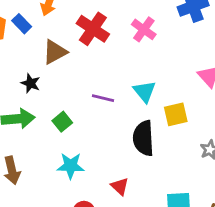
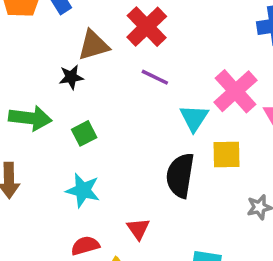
pink cross: (144, 29) -> (235, 91), moved, size x1.4
black star: (31, 83) -> (71, 77), moved, turned 30
purple line: (103, 98) -> (155, 77), moved

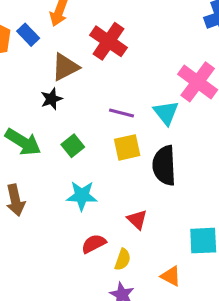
purple line: (155, 77) -> (122, 113), moved
green arrow: (30, 118) -> (23, 142), turned 36
yellow square: (226, 155) -> (127, 147), moved

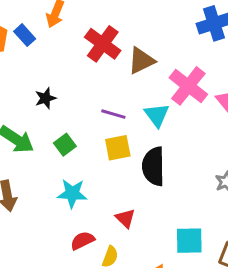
brown triangle: (65, 67) -> (141, 61), moved

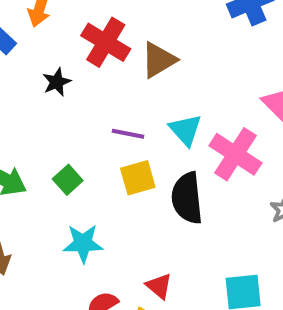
pink cross: (188, 86) -> (235, 154), moved
black star: (45, 98) -> (57, 82), moved
red triangle: (125, 218) -> (159, 286), moved

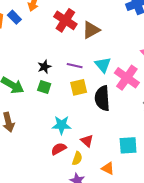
black star: (57, 82) -> (44, 67), moved
green square: (68, 180) -> (44, 87), turned -32
cyan star: (83, 243) -> (62, 125), moved

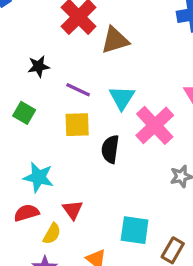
black star: (44, 67) -> (39, 66), moved
black semicircle: (102, 98) -> (110, 149), size x0.7

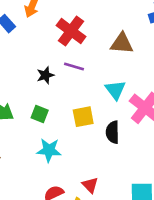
brown triangle: (115, 40) -> (122, 43), moved, turned 30
purple line: (78, 90) -> (74, 66), moved
cyan star: (39, 177) -> (49, 150), moved

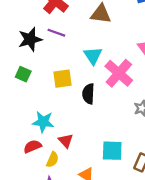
black star: (45, 75) -> (30, 39), size x1.5
cyan star: (49, 150) -> (43, 122), moved

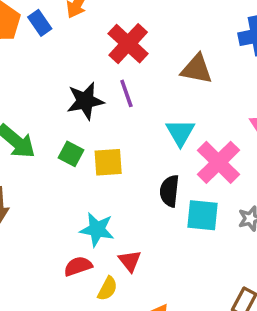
purple line: (56, 33) -> (126, 93), turned 48
yellow square: (62, 79) -> (108, 162), moved
cyan square: (112, 151) -> (203, 215), moved

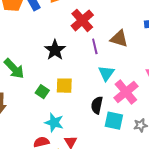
purple line: (126, 93) -> (95, 46), moved
black star: (85, 101) -> (55, 50), turned -30
green square: (71, 154) -> (42, 92), moved

